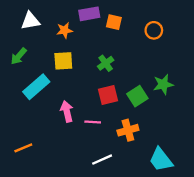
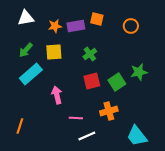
purple rectangle: (89, 14) -> (76, 26), moved
green arrow: (19, 56) -> (26, 50), moved
pink line: (93, 122) -> (76, 118), moved
orange line: (23, 148) -> (20, 126), turned -49

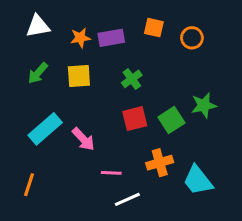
orange square: (97, 19) -> (154, 28), moved
cyan rectangle: (31, 74) -> (45, 129), moved
pink arrow: (57, 95) -> (83, 139), turned 150
cyan trapezoid: (137, 136) -> (198, 180), moved

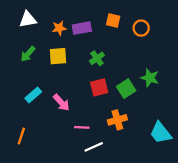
green star: (204, 105) -> (150, 78), turned 30
cyan rectangle: (45, 129) -> (33, 95), size x0.7
cyan trapezoid: (198, 180) -> (161, 133), moved

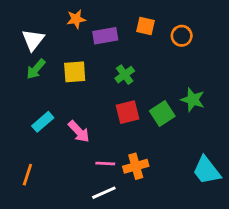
white triangle: (28, 19) -> (33, 40), moved, turned -42
orange star: (59, 28) -> (76, 19), moved
orange cross: (117, 120) -> (136, 166), moved
white line: (94, 147) -> (104, 193), moved

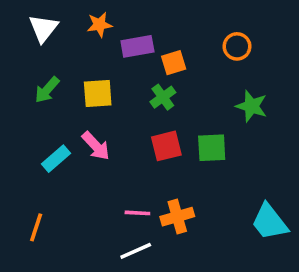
orange square: (146, 26) -> (174, 63), moved, turned -30
white triangle: (33, 40) -> (43, 28), moved
green star: (193, 100) -> (251, 106), moved
green square: (162, 114) -> (212, 148), turned 30
pink arrow: (79, 132) -> (96, 146), moved

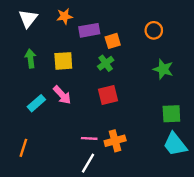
green arrow: (47, 90) -> (30, 59), turned 132
green square: (212, 148) -> (171, 114), moved
white line: (136, 251) -> (88, 163), turned -36

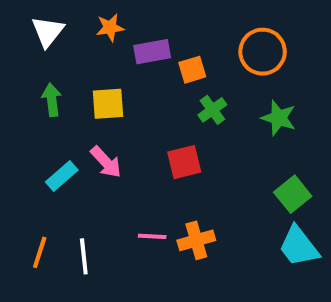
orange circle: (154, 30) -> (263, 52), size x1.5
green cross: (106, 63) -> (212, 110), moved
green square: (171, 114) -> (293, 194), turned -36
white line: (88, 163) -> (84, 256), moved, turned -36

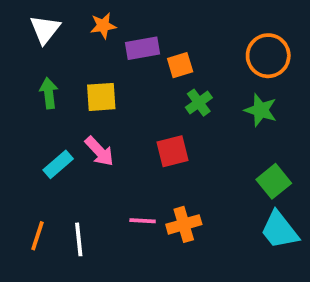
orange circle: (263, 52) -> (268, 56), moved

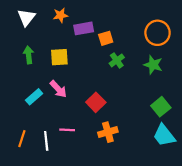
red square: (173, 151) -> (96, 102), moved, turned -30
pink line: (143, 221) -> (67, 130), moved

